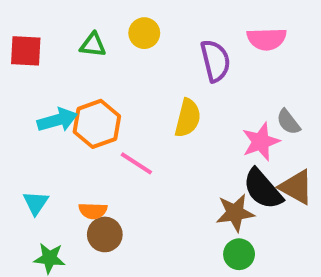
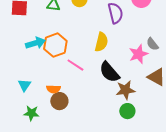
black semicircle: (263, 189) -> (109, 72), moved

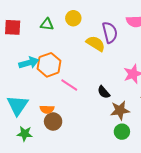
yellow semicircle: (101, 42) -> (96, 44), moved, turned -72
black semicircle: (109, 72) -> (104, 92), size x0.6
cyan triangle: (24, 85) -> (18, 105), size x1.6

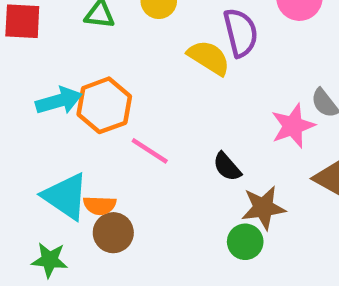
cyan triangle: (18, 105) -> (66, 196), moved, turned -30
green circle: (122, 132) -> (245, 242), moved

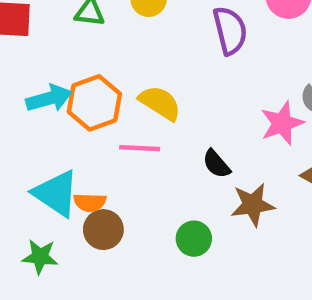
yellow semicircle: (209, 58) -> (160, 103), moved
pink line: (150, 151) -> (140, 148), turned -30
green circle: (245, 242) -> (194, 239), moved

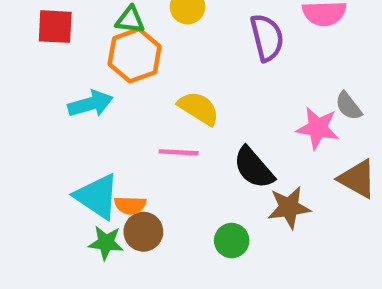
orange hexagon: (94, 103) -> (135, 55), moved
pink star: (282, 123) -> (318, 128), turned 30
black semicircle: (216, 164) -> (254, 168), size x1.5
green star: (40, 257) -> (106, 243), moved

